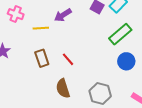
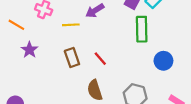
green rectangle: (120, 34) -> (142, 29), moved, turned -50

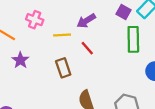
red line: (100, 59) -> (87, 48), moved

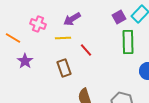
purple square: (123, 12) -> (119, 17), turned 32
purple arrow: (86, 21) -> (72, 19), moved

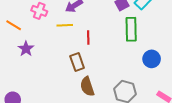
red line: (86, 50) -> (88, 37), turned 40
brown rectangle: (64, 68) -> (77, 62), moved

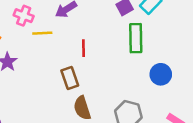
yellow line: (65, 25) -> (42, 33), moved

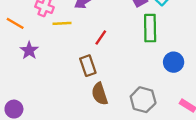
red line: (83, 48) -> (101, 37), turned 35

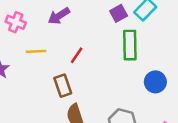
yellow line: (62, 23) -> (36, 51), moved

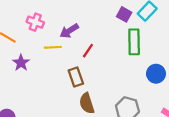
purple square: (119, 13) -> (124, 14), turned -32
purple arrow: (59, 16) -> (69, 31), moved

